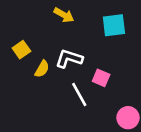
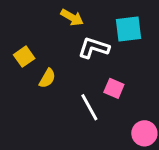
white L-shape: (69, 59) -> (94, 48), moved

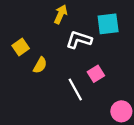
yellow arrow: (72, 17) -> (61, 14), turned -96
pink square: (114, 88) -> (96, 74), turned 35

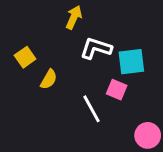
cyan square: (108, 24) -> (131, 62), moved
pink square: (96, 74) -> (117, 90), turned -35

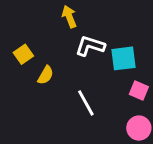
yellow arrow: (74, 17) -> (69, 17), turned -45
pink square: (117, 90) -> (139, 90), moved

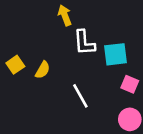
white L-shape: (90, 46) -> (84, 43), turned -112
yellow square: (23, 54) -> (15, 65), moved

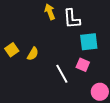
white L-shape: (84, 43) -> (72, 19), moved
pink square: (130, 84) -> (83, 65), moved

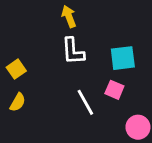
white L-shape: (72, 19) -> (73, 51), moved
yellow semicircle: (33, 54) -> (18, 102), moved

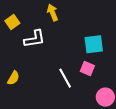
white L-shape: (73, 51) -> (35, 39), moved, turned -95
yellow square: (16, 69) -> (12, 22), moved

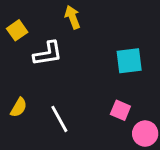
pink square: (87, 69) -> (120, 110), moved
white line: (65, 78) -> (59, 119), moved

